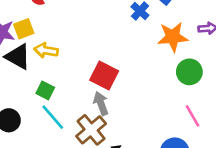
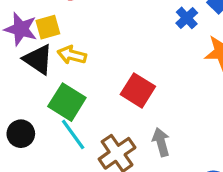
green square: (45, 90) -> (67, 102), size x1.6
gray arrow: (101, 103) -> (161, 142), moved

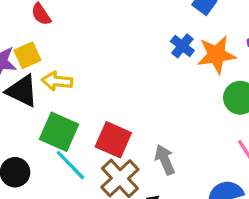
blue cross: (187, 18) -> (182, 46), moved
red square: (138, 90) -> (113, 140), moved

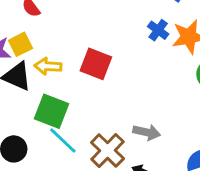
red square: (113, 140) -> (96, 64), moved
gray arrow: (165, 160) -> (147, 132), turned 128

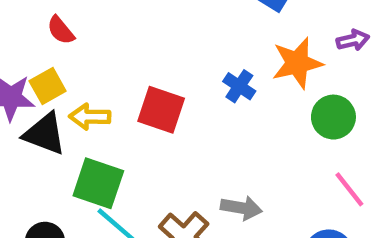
blue cross: (158, 30) -> (239, 86), moved

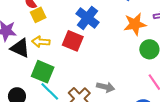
yellow square: (48, 86) -> (38, 15), moved
blue cross: (239, 86) -> (87, 18), moved, size x1.6

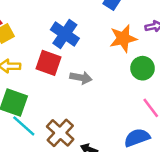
gray arrow: (106, 87) -> (81, 78), moved

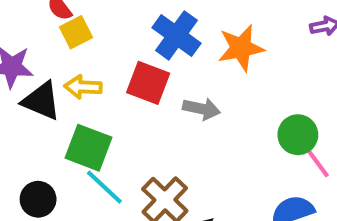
orange star: (123, 38) -> (241, 48), moved
green circle: (143, 68) -> (298, 135), moved

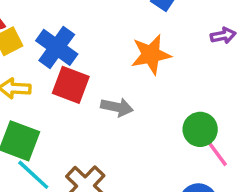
blue cross: (176, 35) -> (57, 47), moved

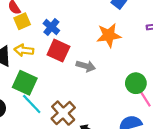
blue cross: (57, 47) -> (51, 27), size x0.7

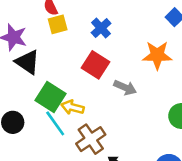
blue cross: (51, 27) -> (101, 28), moved
yellow arrow: (24, 50) -> (73, 107), moved

